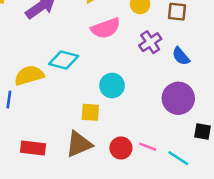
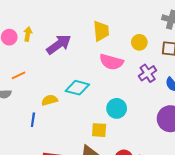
pink semicircle: (106, 28) -> (111, 62), turned 35
yellow semicircle: (29, 75) -> (49, 100), size x0.7

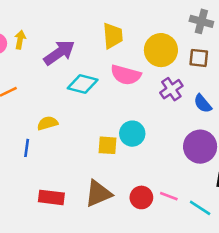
yellow circle: (139, 42) -> (161, 50), size x1.6
cyan diamond: (77, 88) -> (83, 84), moved
yellow square: (99, 130) -> (107, 145), moved

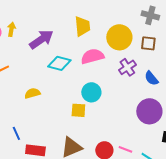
pink semicircle: (126, 75) -> (92, 56), turned 150
cyan circle: (132, 134) -> (91, 92), moved
blue line: (27, 148) -> (16, 133), moved, turned -32

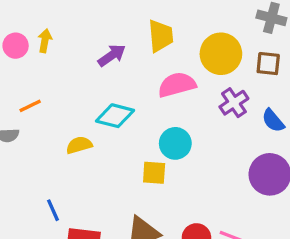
purple arrow: (41, 39) -> (112, 55), moved, size x0.7
cyan diamond: (59, 63) -> (115, 116), moved

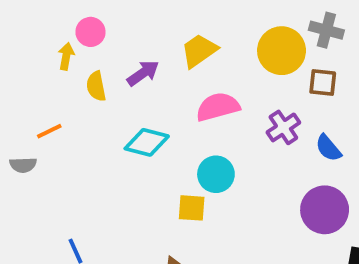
yellow trapezoid: (161, 36) -> (199, 51), turned -120
pink circle: (16, 46) -> (90, 32), moved
yellow circle: (221, 54) -> (282, 51), moved
yellow semicircle: (79, 145) -> (96, 86), moved, turned -85

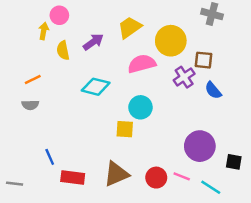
yellow circle: (282, 51) -> (171, 41), moved
brown square: (323, 82) -> (203, 60), moved
gray semicircle: (23, 165) -> (30, 105), moved
purple circle: (325, 210) -> (200, 146), moved

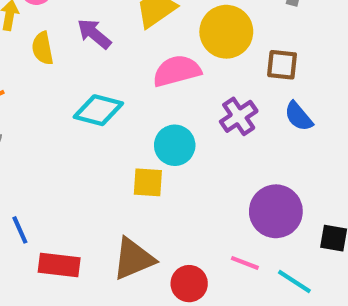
purple arrow: (93, 42) -> (94, 34), turned -105
purple cross: (184, 77) -> (239, 116), moved
red circle: (156, 178) -> (189, 284), moved

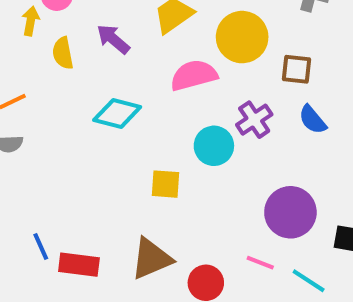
cyan circle: (175, 145) -> (214, 146), moved
blue line: (20, 230) -> (41, 247), moved

